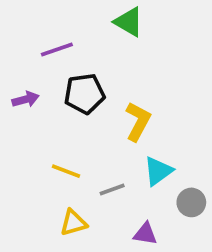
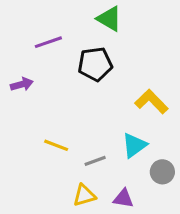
black pentagon: (84, 94) -> (95, 64), moved
yellow L-shape: (138, 121) -> (151, 102), moved, turned -72
yellow triangle: (73, 223) -> (84, 195), moved

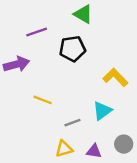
purple arrow: (22, 84) -> (16, 64), size x1.5
yellow line: (56, 145) -> (43, 100), moved
gray circle: (162, 172) -> (124, 144), moved

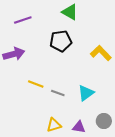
purple line: (37, 32) -> (23, 20), moved
yellow L-shape: (115, 77) -> (101, 53), moved
gray line: (72, 123) -> (58, 93), moved, turned 40

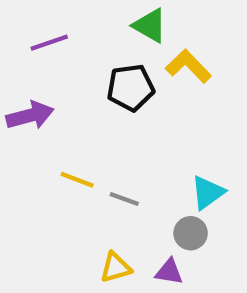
yellow L-shape: (101, 53) -> (188, 66), moved
cyan triangle: (86, 93) -> (208, 193), moved
gray circle: (104, 121) -> (191, 233), moved

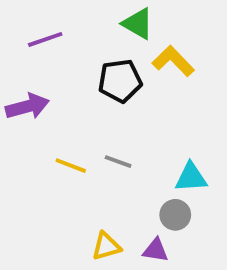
cyan triangle: (208, 193) -> (191, 177), turned 32
gray line: (124, 199) -> (118, 162), moved

